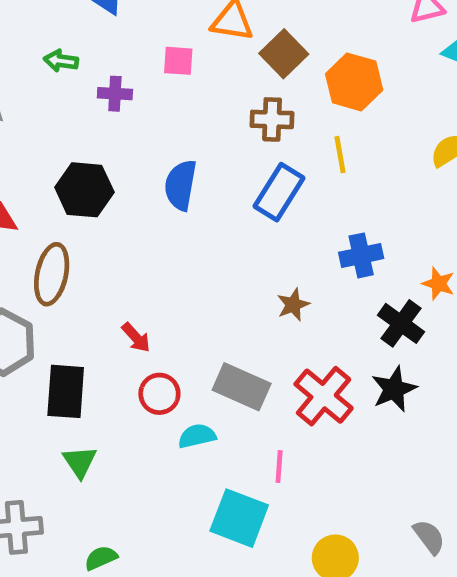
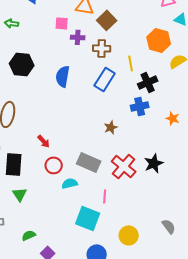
orange hexagon: (354, 82) -> (159, 40), moved
purple cross: (115, 94) -> (78, 37), moved
black hexagon: (84, 190) -> (22, 64), moved
black cross: (401, 323) -> (148, 82), moved, turned 30

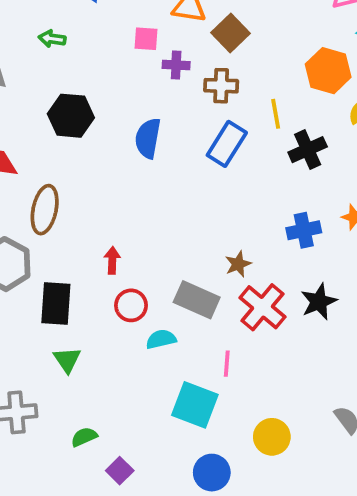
blue cross: (140, 106) -> (304, 230), moved
brown star: (111, 127) -> (238, 264), moved
red arrow: (44, 141) -> (112, 260), turned -136

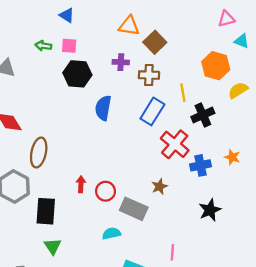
pink square: (146, 39) -> (69, 46), moved
black hexagon: (71, 116) -> (77, 74), moved
red circle: (131, 305) -> (106, 191), moved
red cross: (262, 307) -> (175, 144), moved
pink line: (227, 364) -> (172, 252), moved

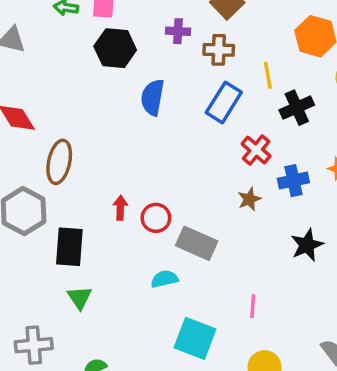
red cross: (175, 144) -> (256, 150), size x0.7
brown star: (159, 187) -> (249, 199), moved

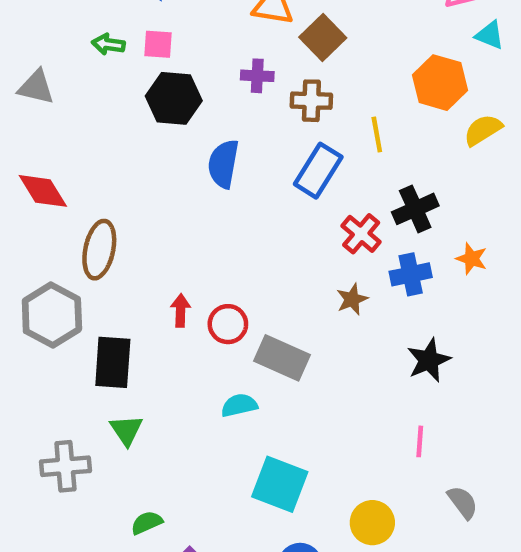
black cross: (297, 108) -> (415, 209), moved
pink line: (253, 306) -> (420, 441), moved
gray cross: (34, 345) -> (65, 466), moved

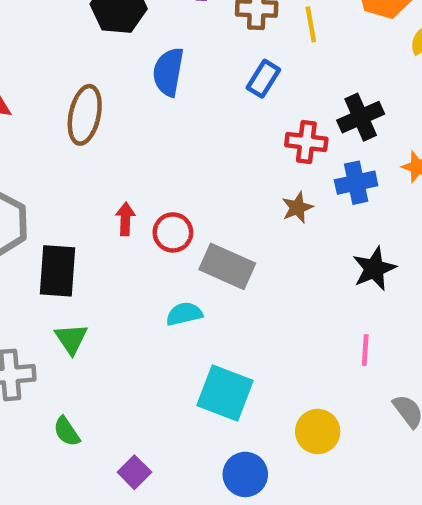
yellow line: (377, 135) -> (311, 24), moved
blue rectangle: (318, 171) -> (263, 79), size x0.7
red cross: (361, 234) -> (306, 142), turned -33
brown ellipse: (99, 250) -> (85, 115), moved
green semicircle: (147, 523) -> (67, 431), moved, turned -100

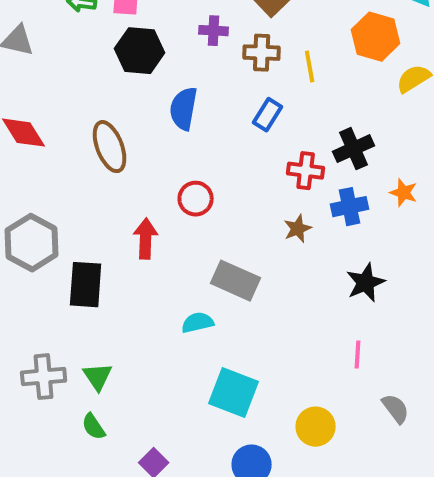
brown ellipse: (85, 115) -> (110, 147), turned -33
red arrow: (125, 219) -> (146, 239), size x1.4
red circle: (173, 232) -> (196, 199), moved
green triangle: (71, 339) -> (98, 377), moved

